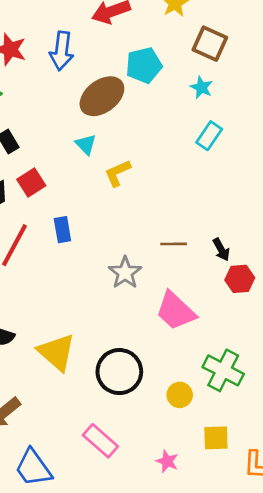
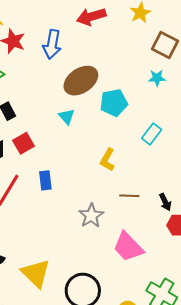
cyan pentagon: (144, 65) -> (114, 103), moved
cyan star: (201, 87) -> (157, 78), turned -30
cyan rectangle: (209, 136) -> (152, 134), moved
yellow L-shape: (118, 173) -> (107, 160), moved, turned -40

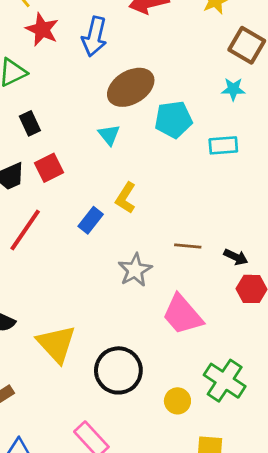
cyan rectangle: (152, 134) -> (223, 145), moved, turned 45
yellow L-shape: (107, 160) -> (126, 198), moved
blue rectangle: (45, 180) -> (91, 220), moved, turned 42
black arrow: (165, 202) -> (236, 257), turned -42

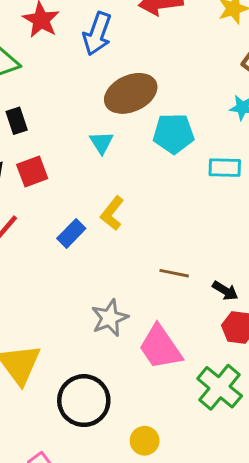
gray star: (135, 270) -> (110, 318), moved
green cross: (225, 381) -> (220, 387), moved

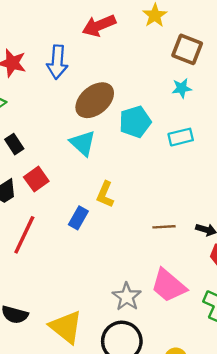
cyan triangle: (101, 143) -> (83, 143), size x1.4
gray star: (110, 318) -> (127, 297), moved

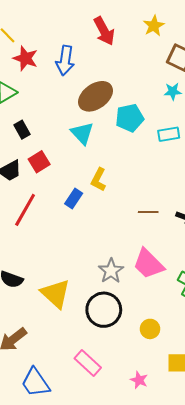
red arrow: (99, 26) -> (104, 31), turned -100

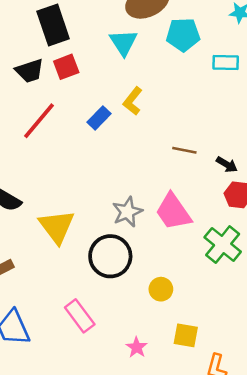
black rectangle: (22, 130) -> (53, 25), size x1.8

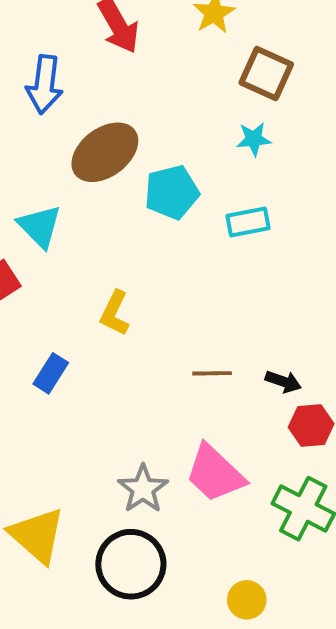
cyan triangle: (123, 42) -> (40, 226), moved
blue rectangle: (99, 118) -> (51, 373), moved
yellow circle: (161, 289) -> (247, 600), moved

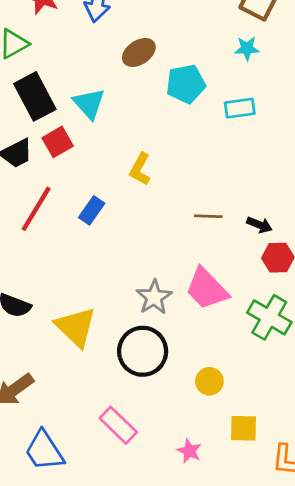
brown ellipse: (105, 152) -> (139, 52), size x0.7
yellow circle: (247, 600) -> (209, 381), moved

